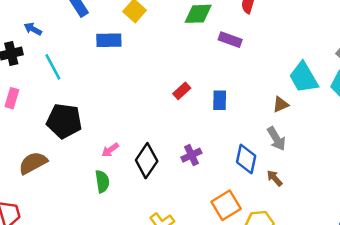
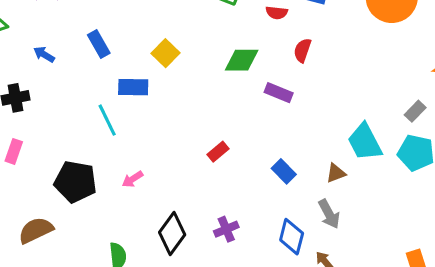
blue arrow: (33, 29) -> (44, 54), moved
cyan line: (53, 67) -> (107, 120), moved
blue rectangle: (220, 100) -> (284, 171), moved, turned -48
pink arrow: (110, 150) -> (133, 179), moved

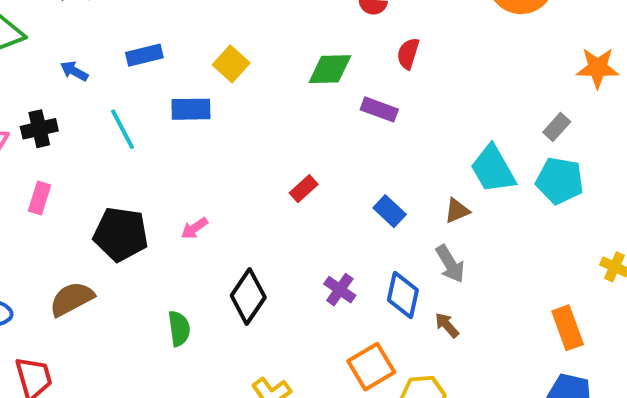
blue rectangle: (99, 44) -> (144, 55), turned -72
cyan line: (107, 120) -> (123, 129), moved
purple cross: (226, 229) -> (340, 290), moved, turned -30

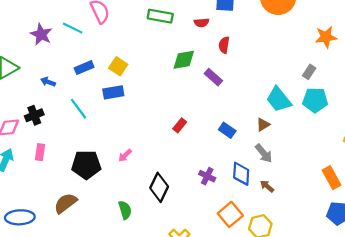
yellow square: (231, 64) -> (118, 66), moved
purple rectangle: (379, 109) -> (213, 77), turned 30

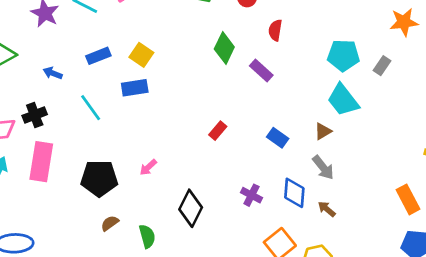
green diamond: (184, 60) -> (224, 48), turned -55
cyan pentagon: (315, 100) -> (343, 55), moved
pink rectangle: (40, 152) -> (41, 162), size x1.8
brown semicircle: (66, 203) -> (110, 223), moved, size x0.6

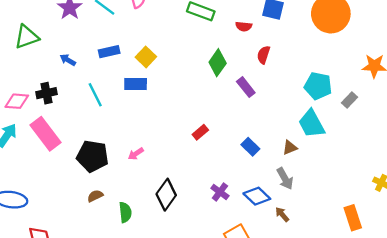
pink rectangle: (41, 162) -> (46, 134), turned -56
blue diamond: (294, 193) -> (257, 196), turned -60

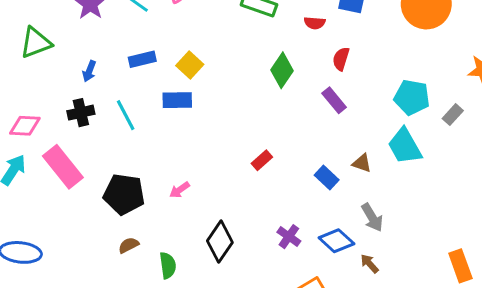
blue arrow: (68, 60) -> (89, 71), turned -98
purple rectangle: (246, 87) -> (334, 100), moved
black cross: (46, 93) -> (81, 113), moved
brown triangle: (290, 148) -> (362, 163), moved, turned 42

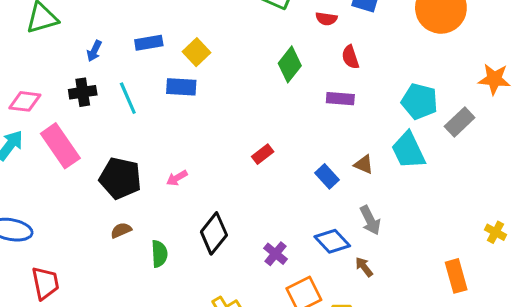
red semicircle: (341, 59) -> (350, 57), turned -40
purple rectangle: (334, 100) -> (340, 99), turned -50
gray rectangle: (453, 115) -> (460, 122), size x1.4
purple cross: (289, 237) -> (276, 254), moved

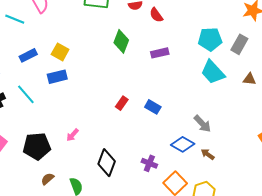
red semicircle: (350, 57) -> (156, 15), moved
brown triangle: (364, 164) -> (249, 79), moved
blue rectangle: (327, 176) -> (153, 107), moved

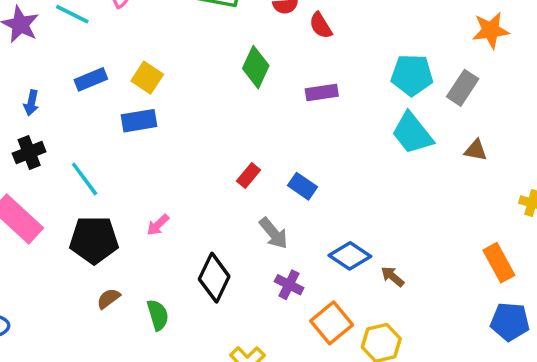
cyan line: (26, 94) -> (85, 179), moved
gray arrow: (202, 124) -> (274, 233), moved

